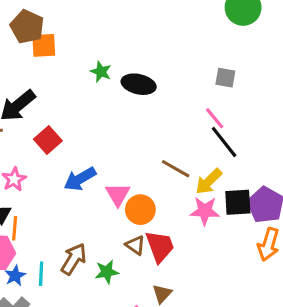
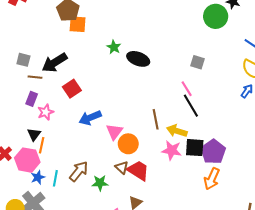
brown line: (176, 169) -> (156, 119), turned 42
yellow arrow: (209, 181) -> (177, 131), turned 54
red trapezoid: (160, 246) -> (138, 170), turned -45

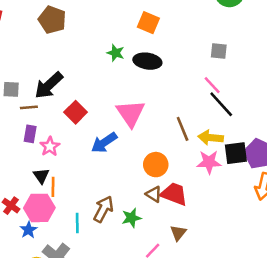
orange square: (78, 24) -> (148, 23), moved, turned 30
pink triangle: (114, 132) -> (131, 113), moved, size x1.4
blue star: (38, 177) -> (28, 230), moved

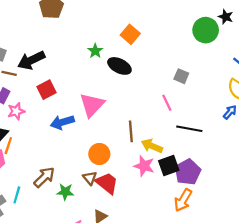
black line: (221, 104) -> (189, 129), moved, turned -55
black square: (236, 153) -> (169, 165), turned -30
cyan line: (77, 223) -> (17, 195), moved

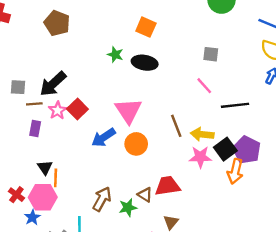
pink star: (16, 111) -> (58, 110), moved
orange circle: (99, 154) -> (136, 144), moved
brown triangle: (90, 178) -> (145, 195), moved
red trapezoid: (107, 183) -> (167, 186), turned -30
orange arrow: (183, 200) -> (235, 171), moved

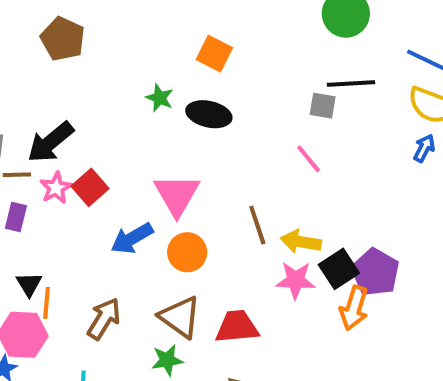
black line: (235, 105) -> (351, 83), moved
brown triangle: (145, 195) -> (180, 317), moved, size x1.6
brown arrow: (102, 199) -> (104, 319), moved

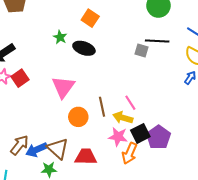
pink line: (309, 159) -> (130, 103), moved
blue arrow: (132, 238) -> (37, 150), moved
orange circle: (187, 252) -> (78, 117), moved
orange arrow: (354, 308) -> (130, 153), moved

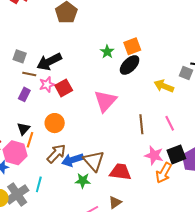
orange square: (90, 18) -> (132, 46), moved, turned 30
black ellipse: (84, 48) -> (130, 65), turned -70
orange circle: (78, 117) -> (55, 123), moved
yellow arrow: (123, 118) -> (164, 86), moved

